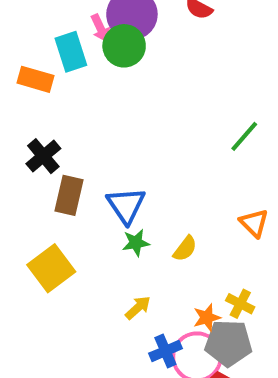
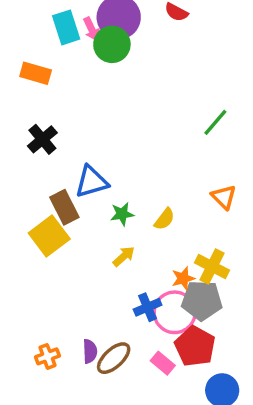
cyan rectangle: (71, 52) -> (66, 27), moved
brown rectangle: (69, 195) -> (64, 207), moved, turned -40
blue triangle: (126, 205) -> (92, 182), moved, turned 48
yellow cross: (240, 304) -> (212, 267), size x1.4
yellow arrow: (138, 308) -> (124, 256), moved

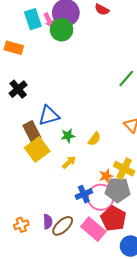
yellow square: (49, 236) -> (37, 150), moved
pink rectangle: (163, 363) -> (93, 229), size x1.6

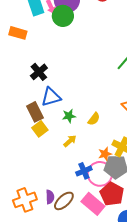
black cross: (18, 89) -> (39, 72), moved
yellow square: (37, 150) -> (40, 129), size x0.7
orange cross: (21, 225) -> (25, 200), size x1.6

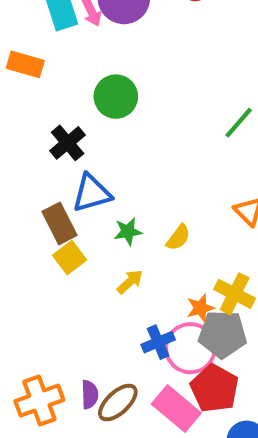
green circle: (63, 16) -> (116, 97), moved

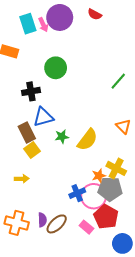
black cross: (68, 143) -> (31, 91), turned 30
yellow semicircle: (178, 237) -> (87, 140), size x1.6
yellow arrow: (130, 282) -> (22, 179), moved, turned 40
orange cross: (39, 401) -> (17, 223), turned 35
pink rectangle: (176, 409) -> (86, 227), size x0.6

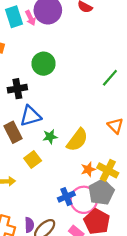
yellow square: (32, 150) -> (33, 159), moved
orange star: (99, 176) -> (88, 169), moved
gray pentagon: (110, 189) -> (101, 192), turned -30

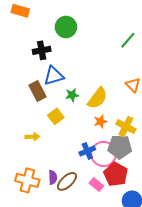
orange star: (88, 169) -> (100, 121), moved
gray pentagon: (101, 192) -> (120, 147), turned 30

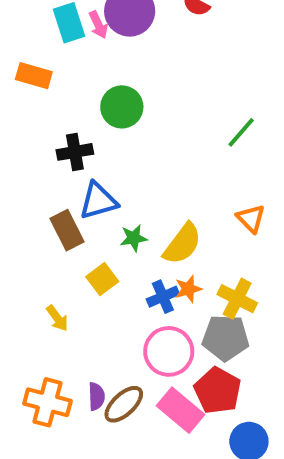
yellow arrow: (32, 137) -> (57, 318), turned 56
blue cross: (87, 151) -> (163, 297), moved
pink circle: (104, 154) -> (169, 351), moved
pink rectangle: (96, 184) -> (180, 410), size x1.6

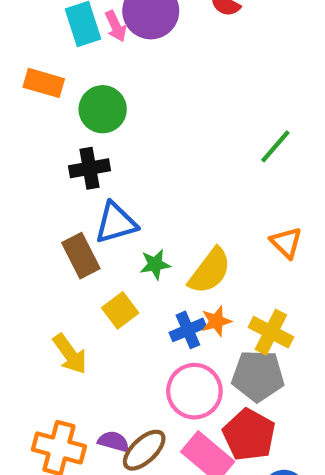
green circle: (122, 107) -> (103, 109), moved
yellow arrow: (57, 318) -> (70, 354), size x1.4
purple semicircle: (96, 396) -> (114, 441), turned -72

